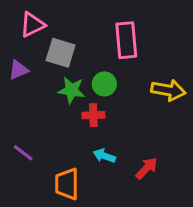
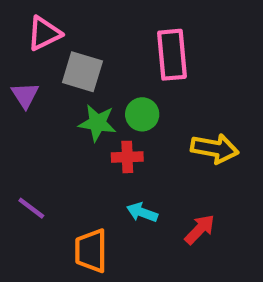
purple triangle: (18, 70) -> (25, 95), turned -40
yellow arrow: (168, 90) -> (215, 148), moved

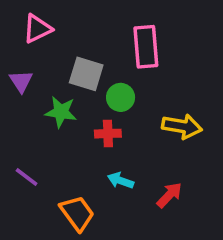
gray square: (82, 72) -> (86, 74), moved
green star: (97, 123) -> (61, 112), moved
orange trapezoid: (91, 251) -> (77, 213), turned 144

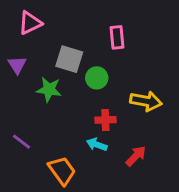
pink rectangle: (146, 47) -> (117, 37), size x0.7
red cross: (108, 134) -> (105, 120), moved

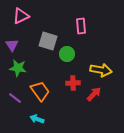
green star: (49, 89) -> (18, 68), moved
cyan arrow: (97, 144) -> (37, 119), moved
red arrow: (136, 156) -> (94, 94), moved
orange trapezoid: (62, 171) -> (40, 91), moved

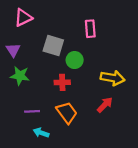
red cross: (73, 83) -> (62, 82), moved
orange trapezoid: (40, 91) -> (67, 113), moved
purple line: (15, 98) -> (32, 111), moved, turned -40

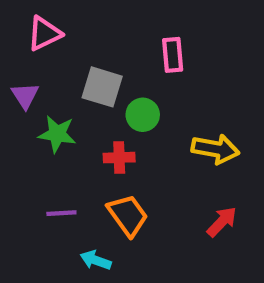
green star: (20, 76) -> (57, 134), moved
red arrow: (105, 105) -> (222, 222), moved
cyan arrow: (41, 133) -> (96, 260), moved

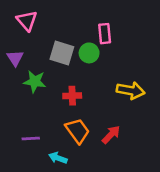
pink triangle: (44, 34) -> (27, 21), turned -45
green circle: (143, 115) -> (89, 53), moved
purple line: (61, 213) -> (31, 138), moved
red arrow: (222, 222) -> (111, 135), moved

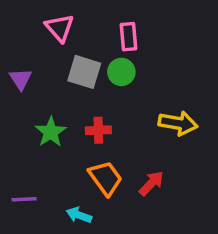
pink triangle: (27, 21) -> (59, 28), moved
pink rectangle: (105, 34) -> (128, 37), moved
green star: (35, 81) -> (51, 132), moved, turned 30
purple line: (31, 138) -> (24, 199), moved

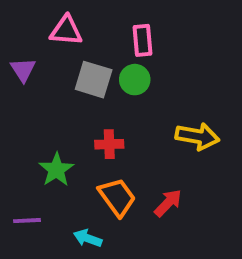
pink triangle: (59, 28) -> (66, 31), turned -44
purple triangle: (21, 79) -> (23, 70), moved
green star: (51, 132) -> (56, 170), moved

